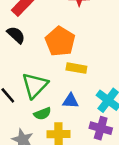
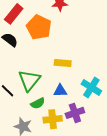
orange pentagon: (60, 41) -> (39, 27), moved
purple cross: (101, 128) -> (75, 113), moved, turned -30

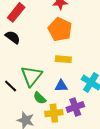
orange pentagon: (39, 27) -> (60, 29), moved
green semicircle: (38, 103) -> (40, 98), turned 72

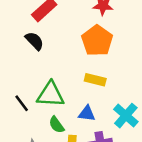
green triangle: (31, 76) -> (51, 95), turned 45

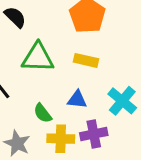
green triangle: (51, 95) -> (38, 58), moved

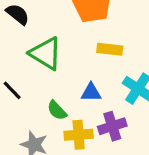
green triangle: (38, 58) -> (46, 53), turned 36
yellow rectangle: (86, 60) -> (110, 49), moved

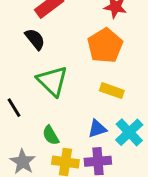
blue triangle: (91, 92) -> (97, 129), moved, turned -30

